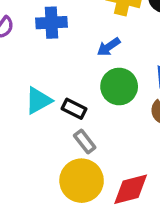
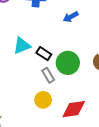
green circle: (119, 87) -> (68, 63), moved
yellow circle: (82, 181) -> (43, 100), size x0.6

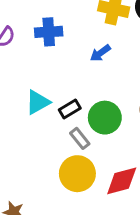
black rectangle: (44, 54) -> (70, 109), turned -56
yellow circle: (43, 100) -> (77, 174), size x1.5

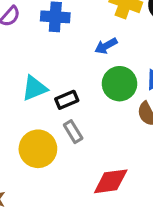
green circle: (105, 118) -> (120, 84), moved
yellow circle: (77, 174) -> (38, 149), moved

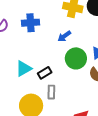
gray rectangle: (73, 132) -> (51, 92), turned 40

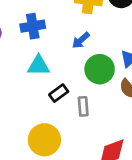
cyan triangle: (24, 69) -> (39, 66), moved, turned 36
gray rectangle: (51, 92) -> (83, 106), moved

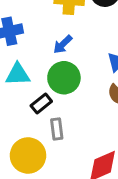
green circle: (100, 69) -> (64, 78), moved
gray rectangle: (83, 106) -> (57, 129), moved

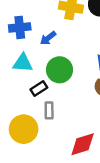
blue arrow: (63, 44) -> (48, 38), moved

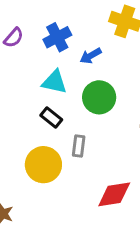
blue cross: (20, 27) -> (57, 37), turned -30
black rectangle: (39, 88) -> (51, 117), moved, turned 63

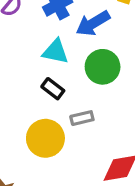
blue arrow: (91, 56) -> (93, 23), size x1.5
gray rectangle: (79, 146) -> (82, 118), turned 70

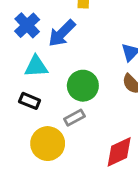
green circle: (103, 67) -> (83, 86), moved
black rectangle: (53, 89) -> (30, 101), moved

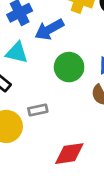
green circle: (83, 86) -> (69, 67), moved

